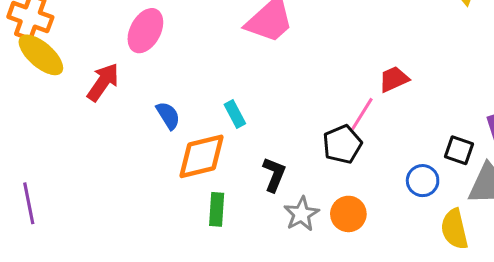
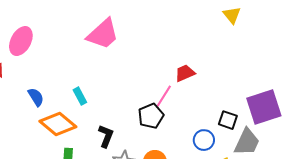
orange diamond: (201, 156) -> (58, 124), turned 54

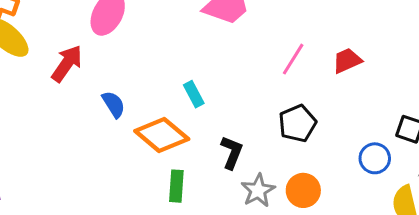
pink line: (164, 96) -> (293, 59), moved
blue semicircle: (36, 97) -> (114, 104), moved

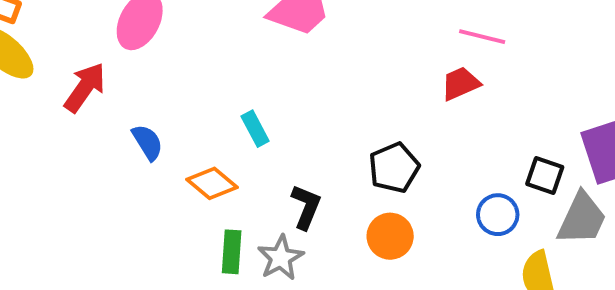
pink line: (293, 59) -> (482, 37), moved, turned 72
orange diamond: (162, 135) -> (212, 183), size x0.7
gray star: (258, 190) -> (281, 258), moved
orange circle: (303, 190) -> (390, 236), moved

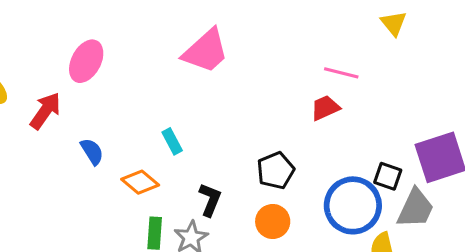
blue circle: (498, 215) -> (353, 205), size x1.8

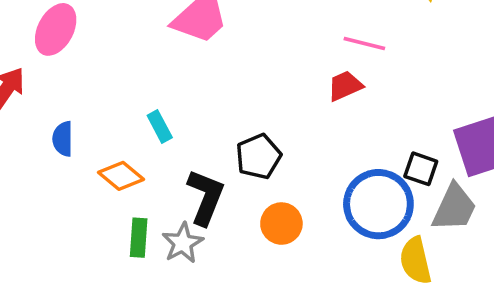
blue semicircle: (92, 152) -> (63, 139), turned -148
black pentagon: (276, 170) -> (259, 156), moved
black L-shape: (210, 200) -> (206, 197), size x1.4

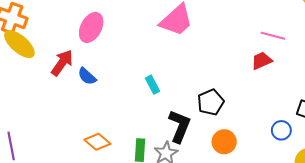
blue semicircle: (63, 139) -> (87, 76), moved, turned -48
orange diamond: (121, 176) -> (97, 142), moved
blue circle: (378, 204) -> (281, 130), size x0.5

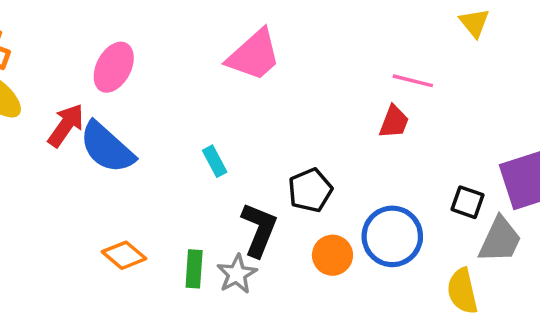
red trapezoid: (262, 61) -> (394, 122), turned 135
blue semicircle: (87, 76) -> (107, 148), size x1.8
blue circle: (281, 130) -> (392, 236), moved, size x1.8

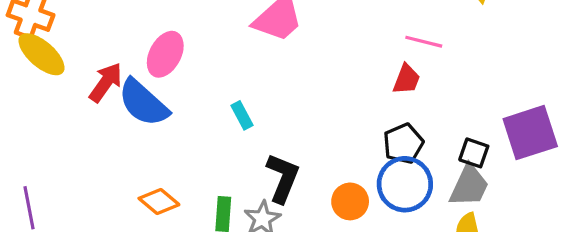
pink ellipse: (114, 67) -> (165, 54), moved
black pentagon: (310, 190) -> (403, 144), moved
gray trapezoid: (500, 240) -> (469, 186), moved

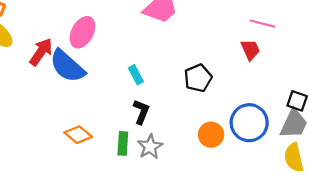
red trapezoid: (406, 79) -> (250, 50), turned -45
black pentagon: (403, 144) -> (198, 78), moved
black L-shape: (283, 178) -> (141, 112), moved, size x0.7

